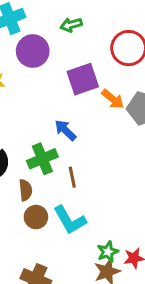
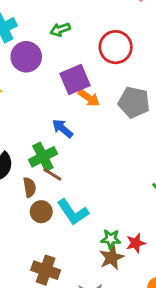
orange arrow: (113, 99) -> (89, 98), moved
brown line: (72, 177) -> (52, 174), moved, turned -42
green star: (108, 252) -> (111, 239), turned 30

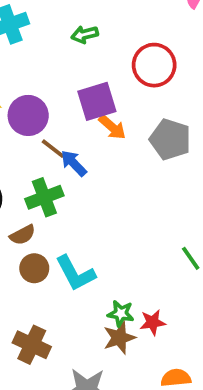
purple circle: (26, 57) -> (28, 115), moved
brown line: (52, 174) -> (53, 149), moved
brown semicircle: (30, 187) -> (23, 235), turned 66

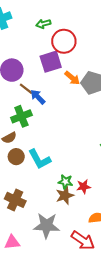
red circle: (154, 65) -> (64, 41), moved
orange arrow: (112, 127) -> (72, 78), moved

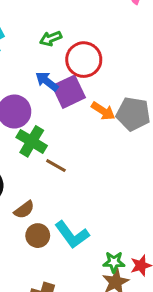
brown line: (26, 89) -> (56, 166), moved
blue arrow: (38, 97) -> (47, 81), moved
green cross: (21, 116) -> (32, 141), moved, turned -30

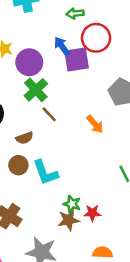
orange arrow: (103, 111) -> (95, 124), moved
brown semicircle: (24, 210) -> (24, 138), moved

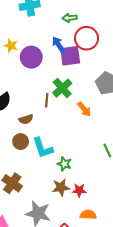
green cross: (36, 90) -> (62, 88), moved
brown line: (49, 114) -> (47, 100), turned 48
green star: (72, 204) -> (64, 164), moved
red star: (92, 213) -> (79, 190), moved

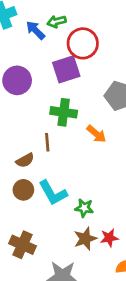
blue arrow: (58, 44) -> (35, 30), moved
green cross: (62, 88) -> (64, 112), turned -30
brown line: (47, 100) -> (47, 142), moved

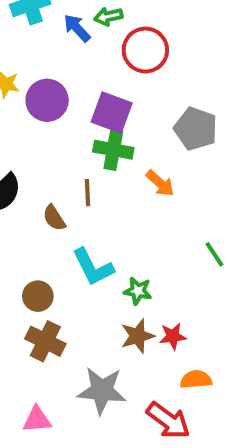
purple square: (66, 69) -> (112, 112), moved, turned 36
brown semicircle: (25, 160) -> (54, 218), turned 84
brown circle: (23, 190) -> (38, 296), moved

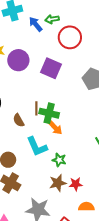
green cross: (113, 150) -> (49, 113), moved
orange arrow: (160, 183) -> (55, 128), moved

